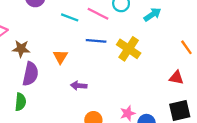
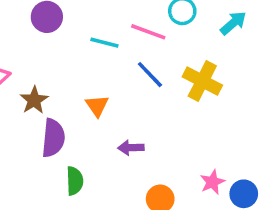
blue line: (96, 41) -> (150, 75), turned 48
brown star: (21, 49) -> (34, 100), turned -30
green semicircle: (20, 102) -> (75, 181), moved

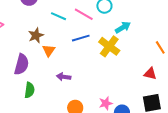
cyan arrow: (233, 23) -> (123, 27), moved
blue line: (150, 75) -> (81, 38), turned -72
brown star: (34, 100) -> (36, 35), moved

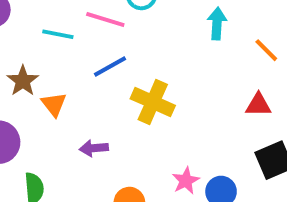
cyan arrow: (123, 27) -> (217, 23), moved, turned -42
yellow cross: (109, 46) -> (153, 102), moved

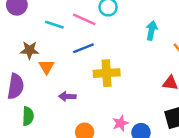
brown star: (23, 81) -> (29, 50), turned 30
yellow cross: (153, 102) -> (107, 73), turned -35

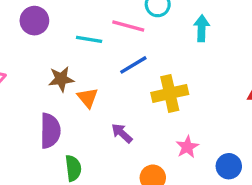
cyan arrow: (152, 30) -> (202, 28), moved
purple arrow: (67, 96) -> (122, 133), turned 49
pink star: (120, 123) -> (187, 147), moved

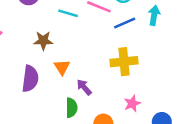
blue line: (133, 65) -> (125, 23), moved
orange triangle: (88, 98) -> (62, 67), moved
green semicircle: (73, 168) -> (71, 108), moved

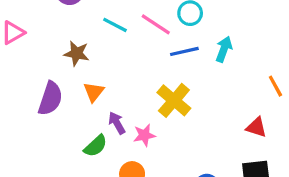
yellow cross: (124, 62) -> (174, 100), turned 35
pink star: (132, 104) -> (144, 135), moved
green semicircle: (71, 108) -> (96, 146), turned 36

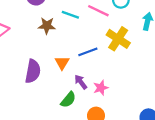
blue line: (184, 51) -> (88, 52), moved
brown star: (77, 53) -> (47, 26), moved
yellow cross: (174, 100) -> (118, 39), moved

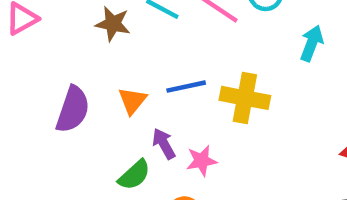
yellow cross: (118, 39) -> (245, 98), moved, turned -30

